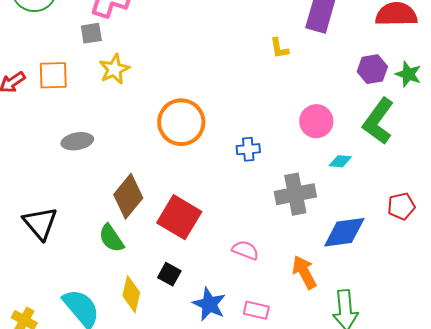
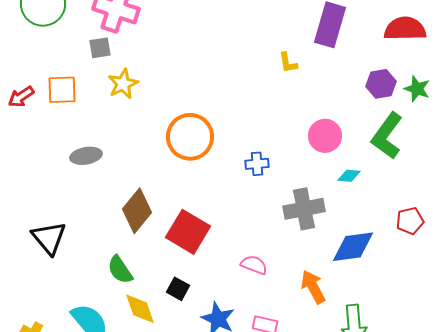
green semicircle: (111, 238) -> (120, 270), moved
yellow diamond: (131, 294) -> (140, 309), turned -33

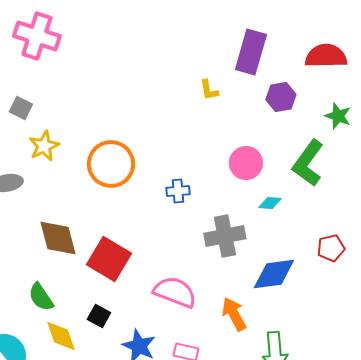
gray square: (100, 48) -> (21, 108), moved, turned 35
yellow star: (123, 84) -> (44, 146), moved
purple hexagon: (381, 84) -> (281, 97), moved
brown diamond: (137, 211) -> (58, 238), turned -54
pink semicircle: (254, 265) -> (175, 292), size x1.6

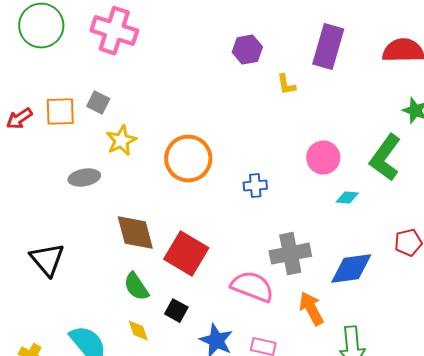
purple hexagon: (281, 97) -> (247, 50), moved
gray cross: (225, 236) -> (290, 254), moved
green semicircle: (41, 297) -> (136, 287), moved
yellow diamond: (61, 336) -> (138, 331), size x0.7

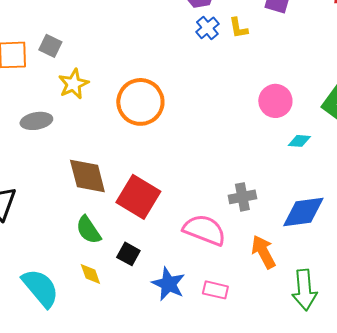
blue cross: (255, 186) -> (207, 28), moved, turned -35
gray cross: (290, 254) -> (242, 197), size x0.7

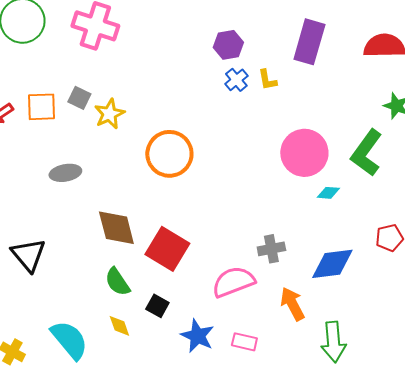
yellow star: (73, 84) -> (109, 114), moved
pink circle: (275, 101) -> (304, 153), size x1.4
pink semicircle: (204, 230) -> (233, 282), turned -42

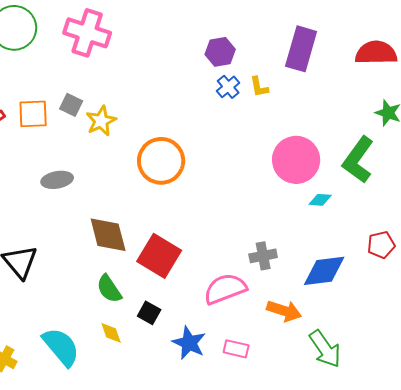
orange arrow: (292, 304) -> (284, 311), turned 136
green arrow: (333, 342) -> (325, 349), turned -30

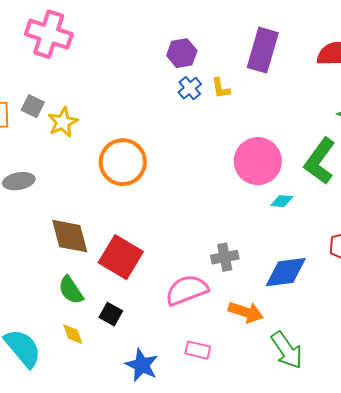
blue star: (189, 343) -> (142, 365), moved

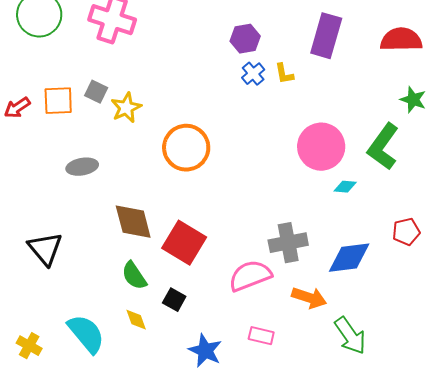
gray cross: (225, 257) -> (288, 243), size x1.4

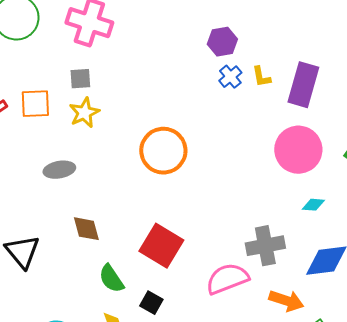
purple rectangle: (326, 36) -> (303, 85), moved
gray square: (96, 92) -> (80, 79), moved, turned -30
yellow star: (126, 108) -> (84, 113), moved
cyan diamond: (345, 187) -> (313, 205), moved
brown diamond: (133, 222) -> (86, 229), moved, size x0.7

